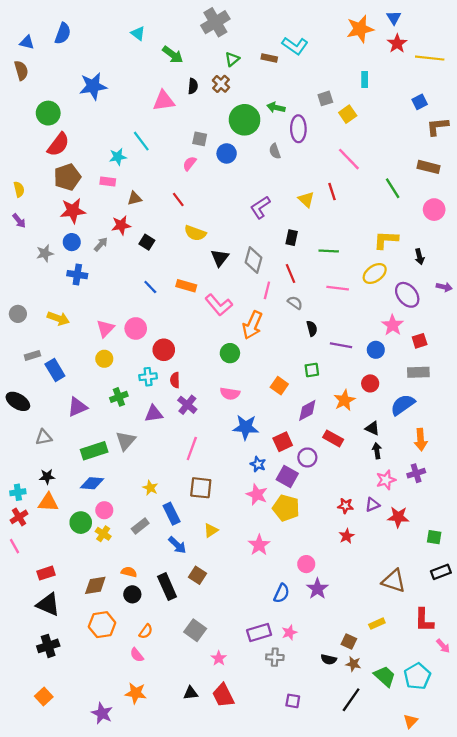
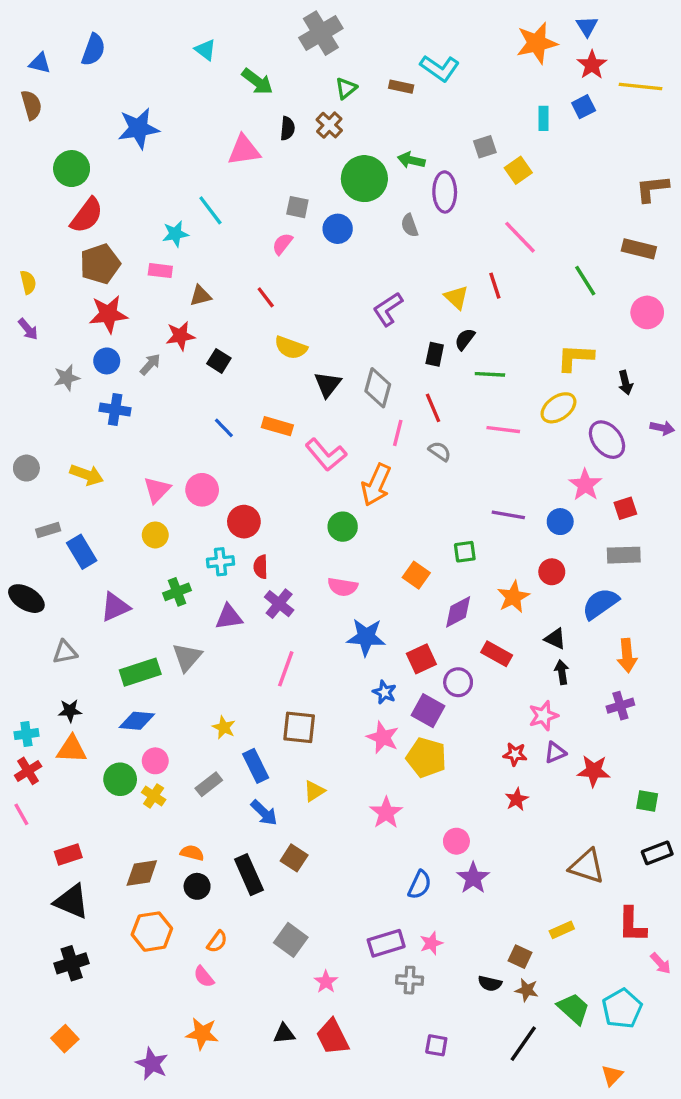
blue square: (420, 102) -> (584, 107), moved
black semicircle: (312, 328) -> (465, 339), moved, turned -128
pink star: (386, 480) -> (543, 716), moved

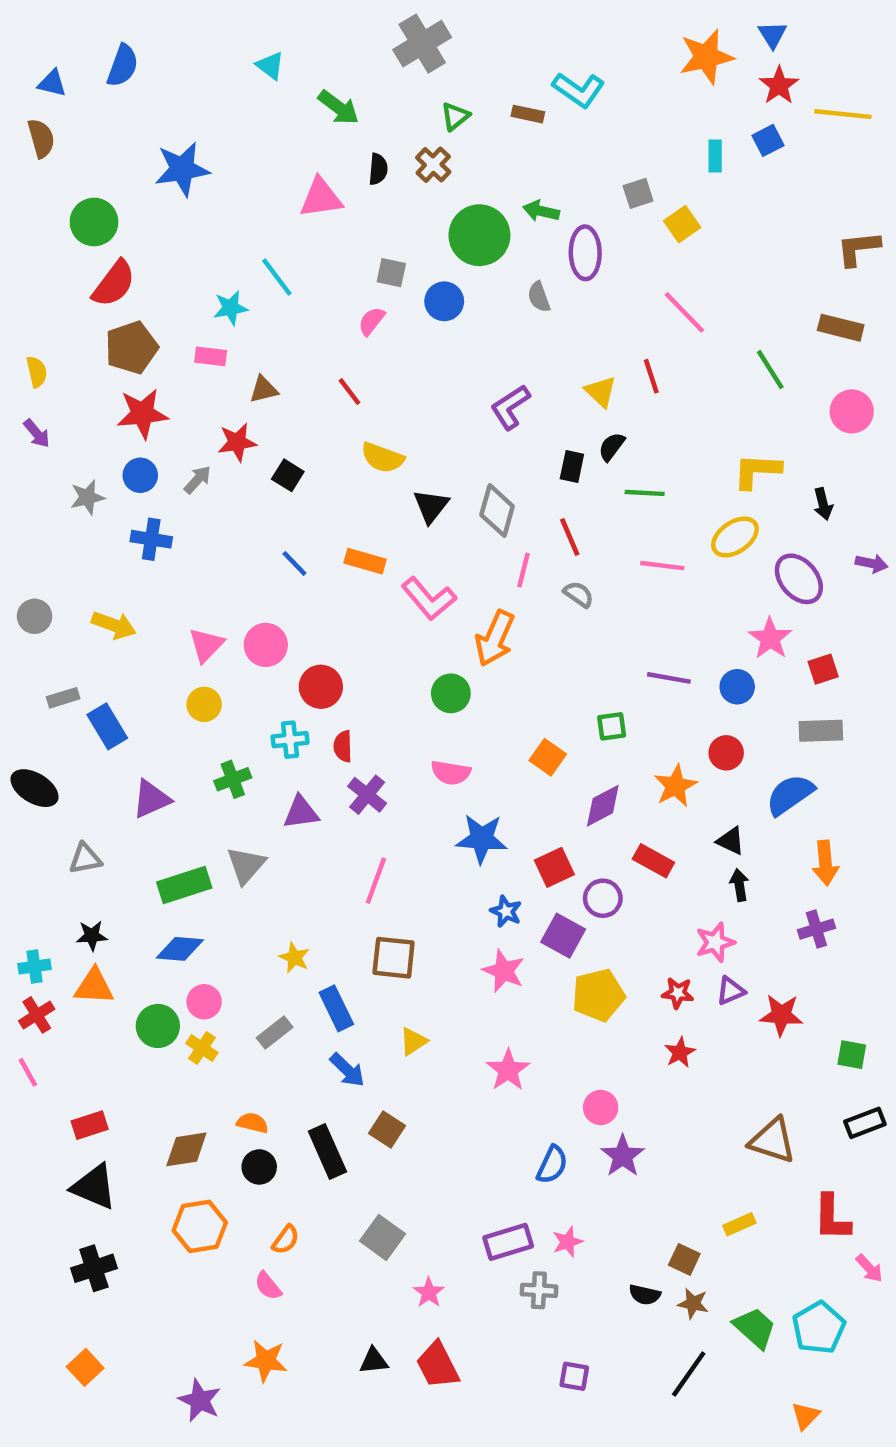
yellow pentagon: (426, 758) -> (598, 995), moved, turned -30

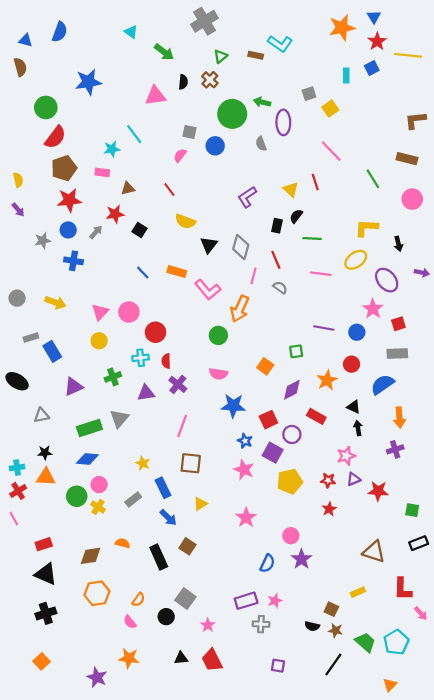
black circle: (259, 1167) -> (166, 617), moved

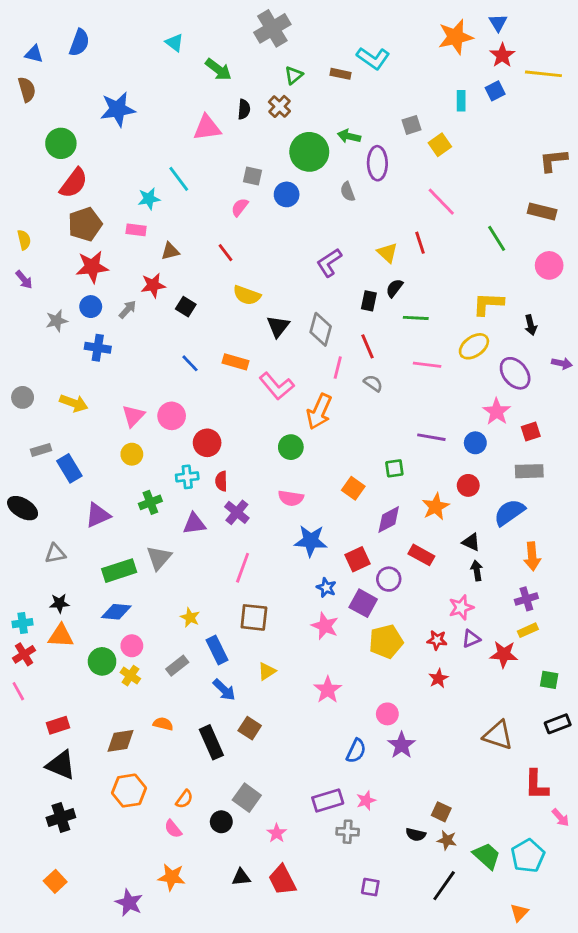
yellow rectangle: (358, 592) -> (528, 630), moved

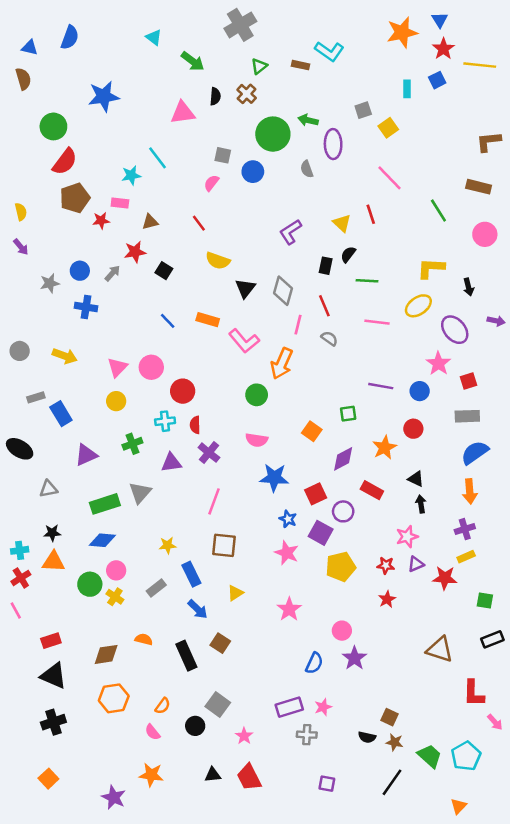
red star: (92, 267) -> (101, 221), moved, size x0.6
blue semicircle: (509, 512) -> (475, 453), moved
yellow star: (190, 617) -> (168, 545), turned -30

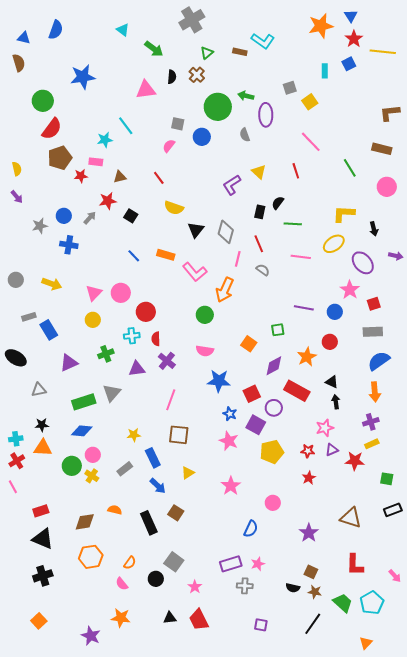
yellow triangle: (342, 223) -> (259, 172), moved
red rectangle: (372, 490) -> (297, 391), size x1.4
purple star: (354, 658) -> (309, 533), moved
red L-shape: (474, 693) -> (355, 565), moved

